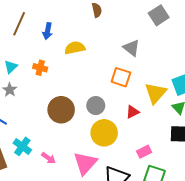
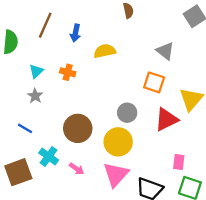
brown circle: (61, 110) -> (78, 128), moved
red triangle: (132, 112) -> (166, 119), size x1.6
yellow circle: (104, 133) -> (118, 142), moved
pink rectangle: (144, 152) -> (179, 162), turned -56

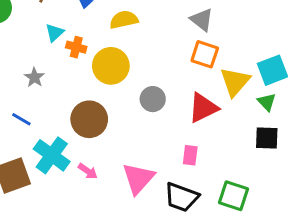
cyan triangle: (36, 71) -> (55, 33), moved
orange square: (154, 82) -> (205, 54), moved
yellow circle: (118, 142) -> (111, 66), moved
cyan cross: (49, 156) -> (52, 155), size x1.4
pink rectangle: (179, 162) -> (190, 155), moved

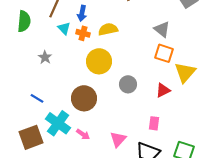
cyan triangle: (55, 33) -> (64, 28), moved, turned -32
orange cross: (76, 47) -> (83, 33), moved
gray star: (34, 77) -> (45, 57), moved
red triangle: (203, 108) -> (163, 90), size x0.7
pink triangle: (138, 178) -> (118, 139), size x0.7

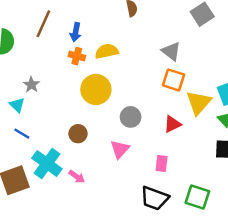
cyan triangle: (64, 28) -> (17, 105), moved
brown circle: (84, 98) -> (78, 134), size x0.6
pink triangle: (118, 139) -> (120, 149), moved

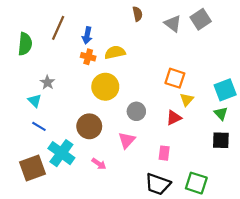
gray triangle: (171, 51) -> (173, 24), moved
yellow triangle: (199, 103) -> (187, 100), moved, size x0.6
brown circle: (78, 134) -> (89, 126), size x1.5
pink arrow: (77, 177) -> (99, 164), moved

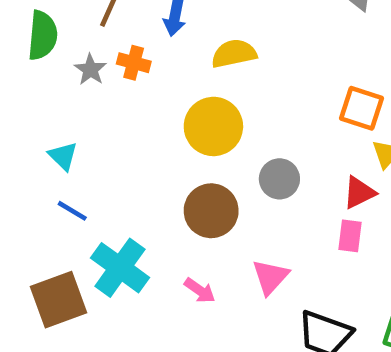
orange cross: (88, 57) -> (134, 63), moved
gray star: (47, 82) -> (90, 70), moved
brown circle: (89, 126) -> (211, 211), moved
pink triangle: (127, 140) -> (270, 277), moved
pink rectangle: (164, 153) -> (350, 236), moved

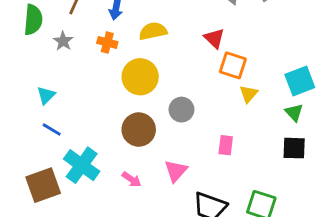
orange cross: (134, 63) -> (107, 43), moved
cyan triangle: (63, 156) -> (46, 95), turned 30
red triangle: (359, 193) -> (214, 38), moved, turned -50

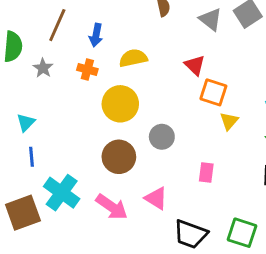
blue line: (52, 130) -> (32, 157), turned 54
pink triangle: (176, 171) -> (156, 198), turned -40
pink arrow: (132, 179) -> (112, 207), size x1.6

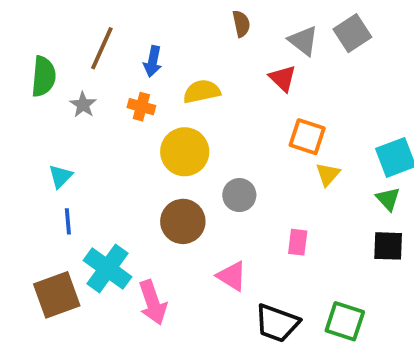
red triangle: (195, 65) -> (283, 78), moved
pink arrow: (112, 207) -> (153, 302), moved, turned 36

